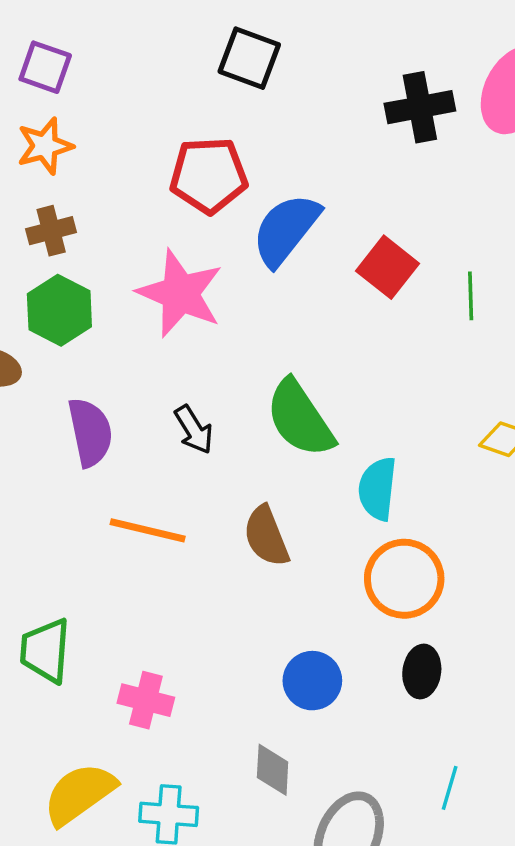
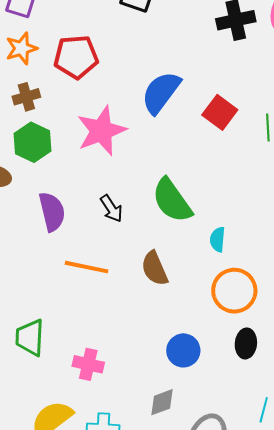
red pentagon: (209, 175) -> (76, 57), moved
pink star: (180, 293) -> (101, 131), turned 30
cyan semicircle: (377, 489) -> (218, 239), size x0.7
gray diamond: (273, 770) -> (162, 402), turned 68

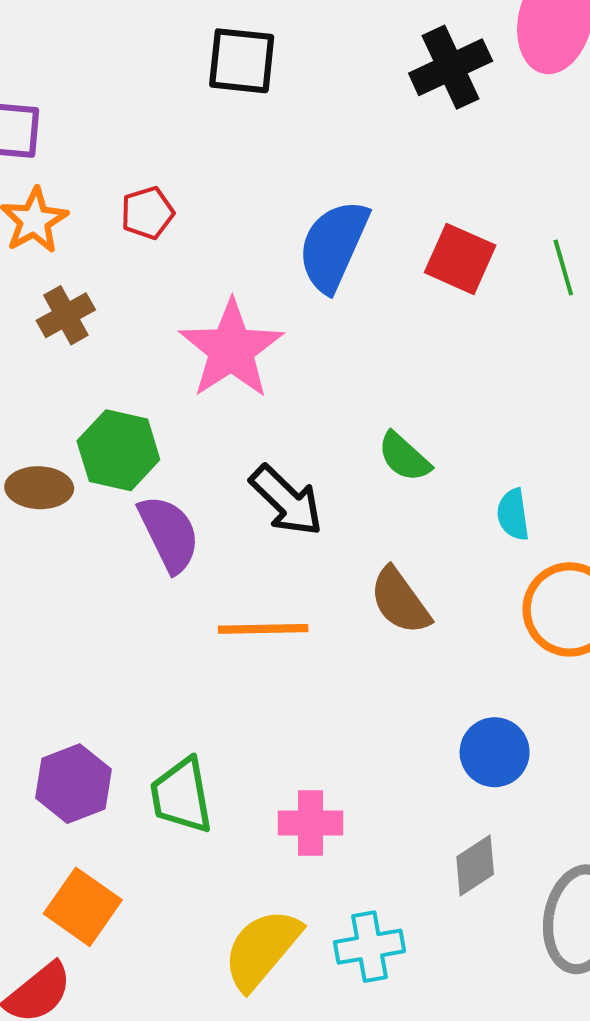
red pentagon: (76, 57) -> (147, 213), size x0.6
green hexagon: (32, 142) -> (118, 450), moved
green semicircle: (172, 200) -> (404, 457), size x0.6
black arrow: (111, 209) -> (286, 501), size x1.4

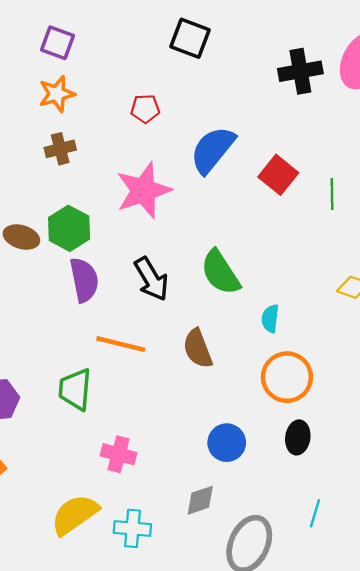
red pentagon: (147, 213) -> (145, 109), moved
green semicircle: (404, 457) -> (220, 272), size x1.5
green trapezoid: (181, 796) -> (75, 389), moved

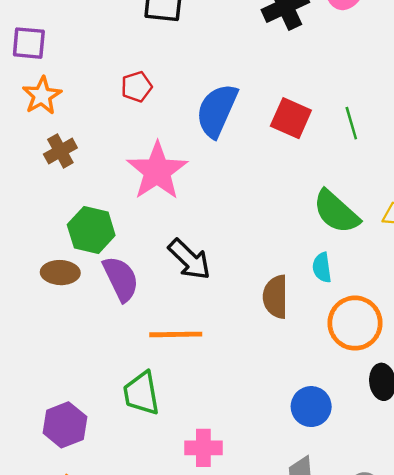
brown ellipse: (21, 237) -> (60, 273), moved
green semicircle: (220, 272) -> (336, 212), moved
brown semicircle: (198, 349) -> (276, 297), moved, turned 36

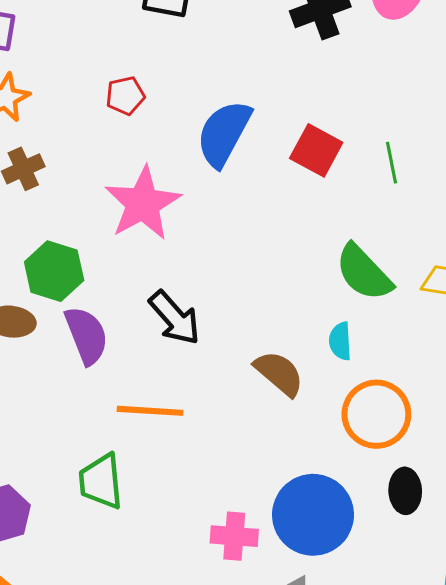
brown semicircle: (276, 297) -> (279, 373), turned 126
blue circle: (311, 407) -> (313, 515), size x1.6
pink cross: (203, 448) -> (234, 536), moved

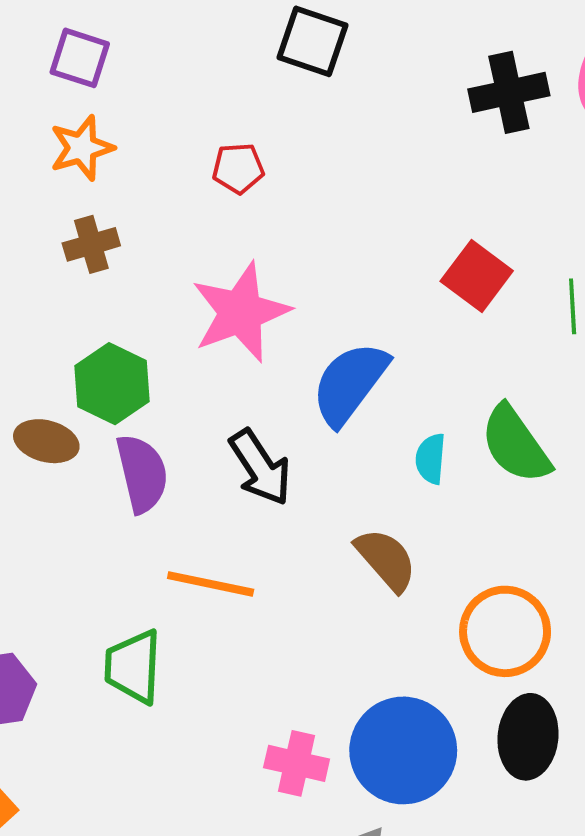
blue semicircle: (224, 133) -> (350, 383), moved
cyan semicircle: (340, 341) -> (431, 459), moved
black ellipse: (405, 491) -> (528, 737), size x1.4

